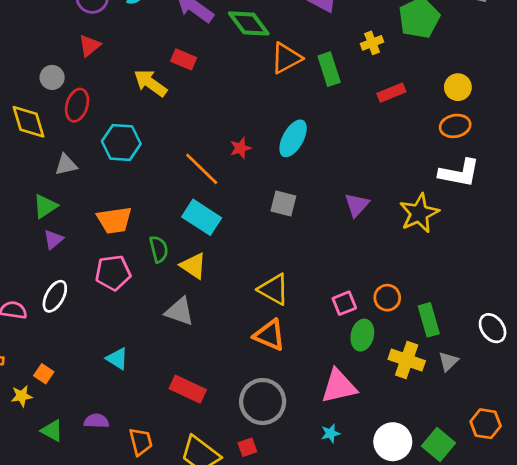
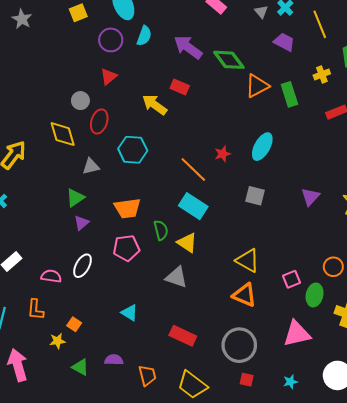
pink square: (344, 303) -> (292, 279), moved
cyan star: (330, 433) -> (290, 382), moved
red square: (247, 447) -> (247, 380), moved, turned 32

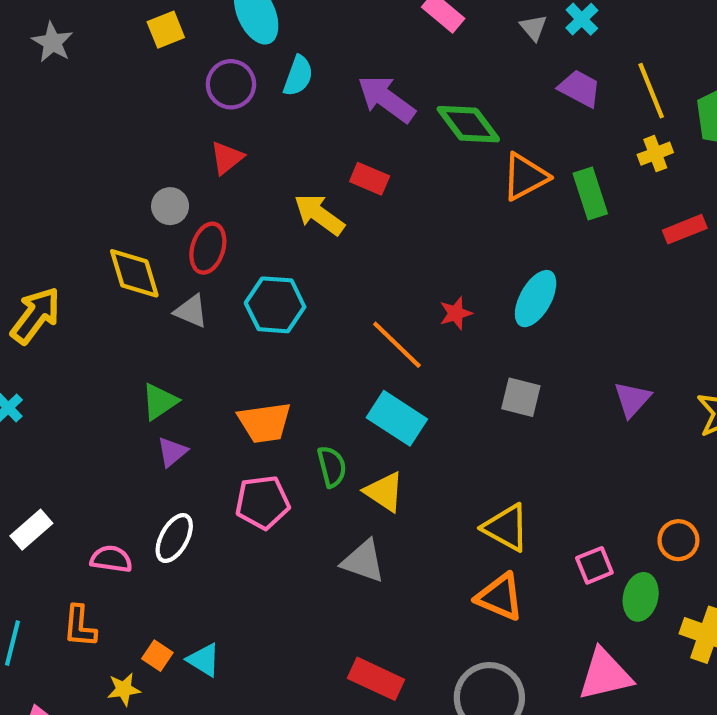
yellow line: (320, 24) -> (651, 91), moved
gray triangle: (91, 166) -> (191, 311), moved, turned 36
cyan triangle: (130, 313) -> (204, 660), moved

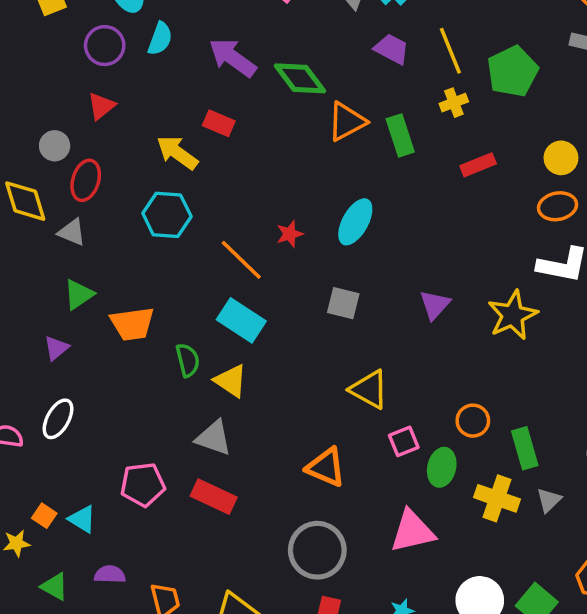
cyan hexagon: (275, 305) -> (167, 215), moved
green triangle: (160, 401) -> (79, 294), moved
pink pentagon: (262, 502) -> (143, 485), moved
yellow triangle: (506, 528) -> (369, 389), moved
red rectangle: (376, 679) -> (214, 497), moved

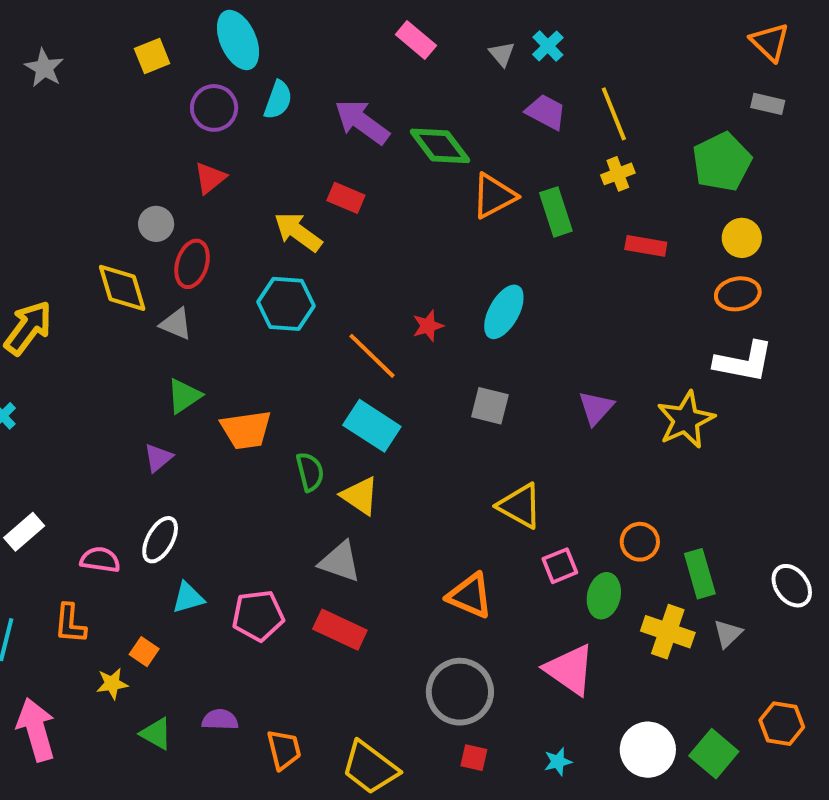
green pentagon: (513, 71) -> (722, 162), moved
red rectangle: (478, 165) -> (646, 246), turned 32
cyan triangle: (82, 519) -> (188, 598), moved, turned -48
pink triangle: (412, 531) -> (570, 670), turned 48

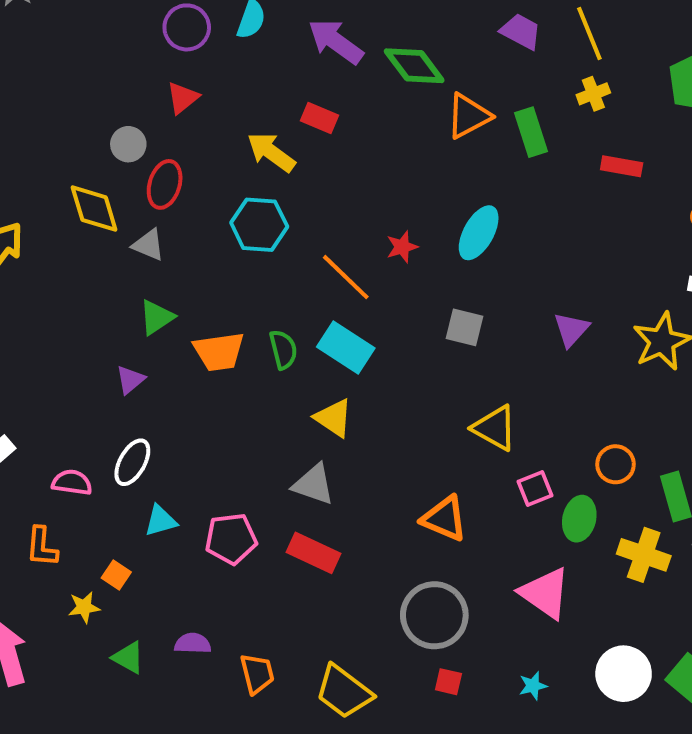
green semicircle: (310, 472) -> (283, 350), moved

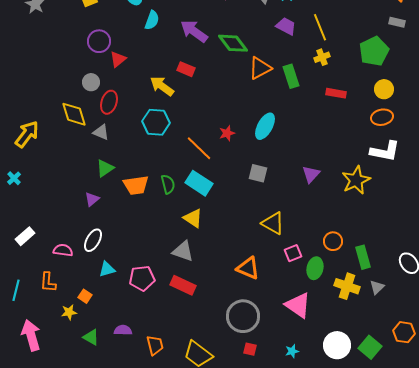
purple circle: (187, 27) -> (99, 41), moved

